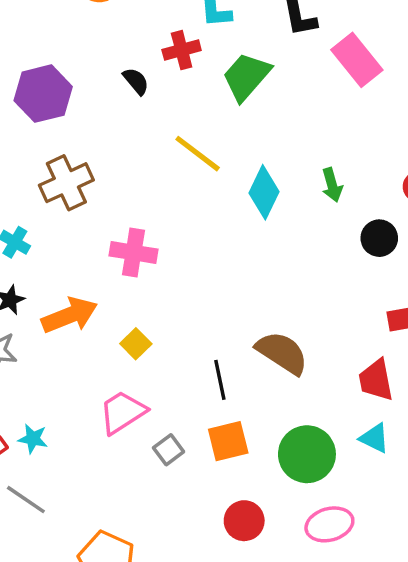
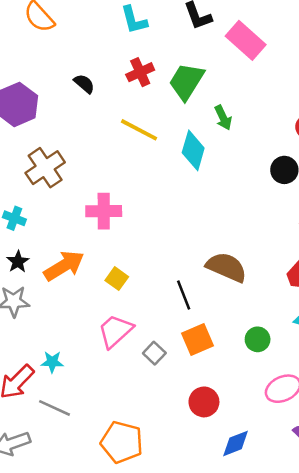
red cross: (182, 50) -> (140, 72), moved
green trapezoid: (246, 77) -> (186, 81), moved
green arrow: (332, 185) -> (223, 118), moved
green circle: (307, 454) -> (258, 339), size x0.6
red circle: (244, 521) -> (204, 402), moved

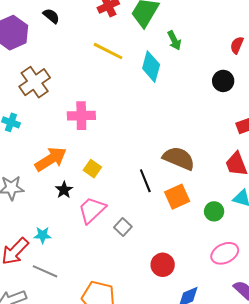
black semicircle: (84, 84) -> (51, 16), moved
black star: (18, 262) -> (64, 190), moved
orange square: (197, 339) -> (177, 197), moved
green circle: (258, 339) -> (214, 211), moved

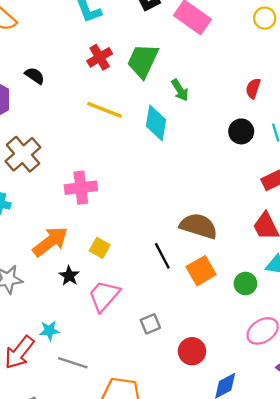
gray square: (123, 227) -> (150, 324), moved, turned 30
gray line: (45, 271) -> (73, 363), moved

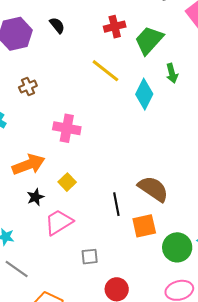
brown cross: (23, 154) -> (28, 87), size x0.6
green circle: (245, 284) -> (177, 247), size x1.5

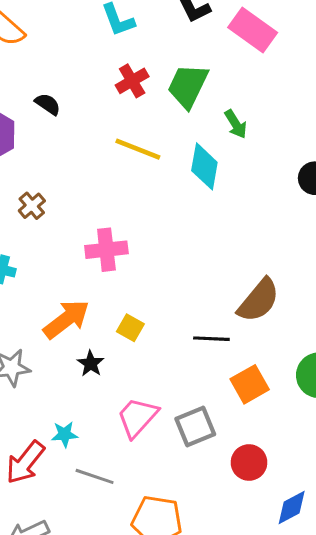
brown semicircle: (153, 189) -> (259, 300), turned 112
black line: (116, 204) -> (211, 339), turned -60
pink trapezoid: (59, 222) -> (137, 417), moved
orange square: (144, 226) -> (250, 384), moved
gray square: (90, 257) -> (195, 427), size x1.5

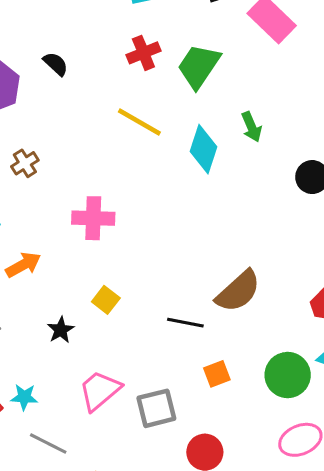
green arrow: (236, 124) -> (251, 127), moved
orange arrow: (66, 319) -> (23, 265), moved, size x0.7
orange square: (250, 384) -> (217, 374), size x0.7

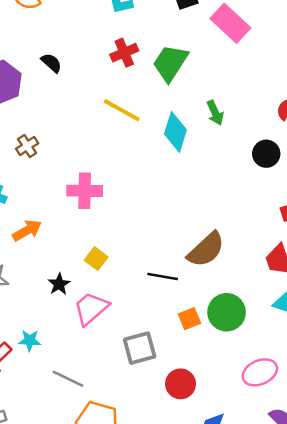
green circle: (288, 375) -> (227, 312), moved
pink trapezoid: (100, 391) -> (91, 308), moved
gray line: (48, 444) -> (68, 379), moved

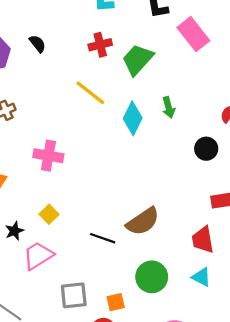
orange square: (189, 319) -> (116, 302), moved

